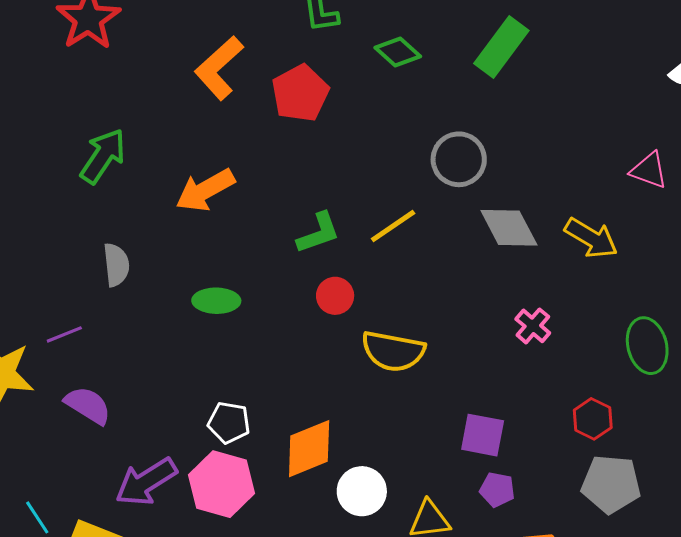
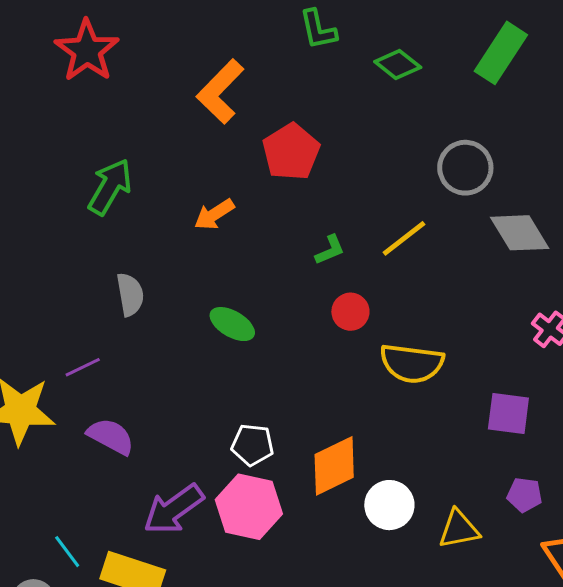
red pentagon: (300, 93) -> (291, 152), moved
orange arrow: (205, 190) -> (214, 214), size x0.7
green L-shape: (318, 233) -> (330, 250), size x0.7
green ellipse: (216, 301) -> (232, 324), turned 33
purple square: (483, 435) -> (508, 413), moved

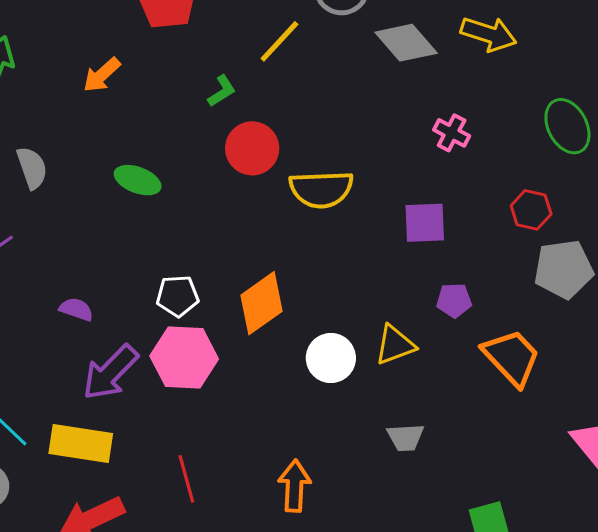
yellow line: (404, 238) -> (279, 41), moved
red circle: (350, 312) -> (252, 148), size x1.4
purple semicircle: (111, 436) -> (76, 309), moved, size x0.7
white circle: (389, 505) -> (331, 358), moved

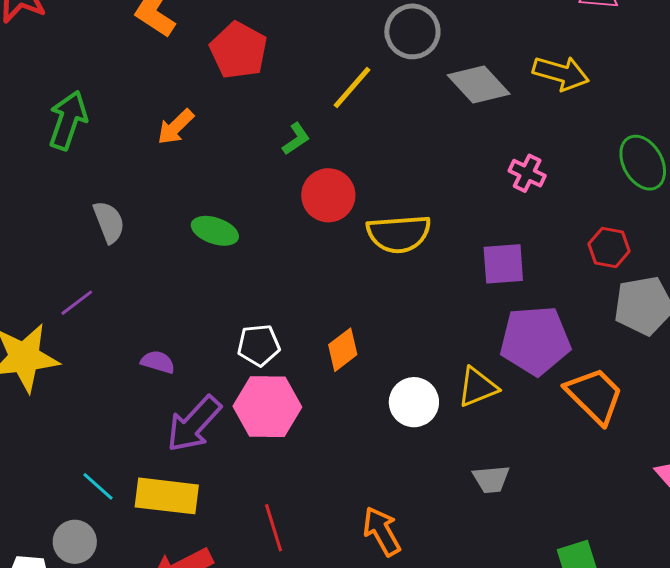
purple pentagon: (454, 300) -> (535, 340), size x2.0
orange diamond: (261, 303) -> (343, 350), size x0.7
orange arrow: (295, 486) -> (382, 531), turned -30

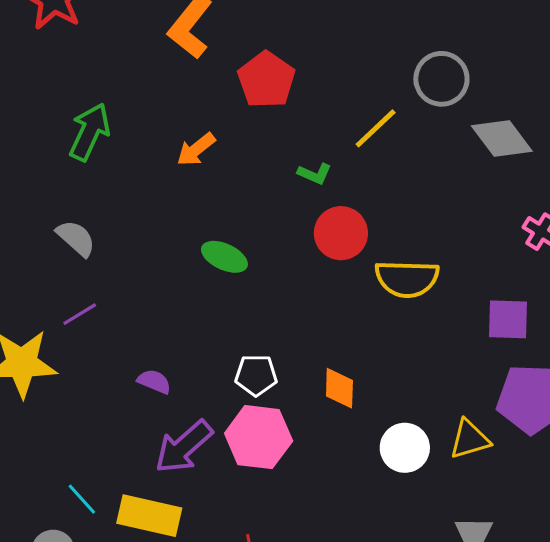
green L-shape: (296, 139) -> (315, 174), turned 52
gray semicircle: (109, 222) -> (76, 238), moved, turned -33
orange diamond: (343, 350) -> (339, 388), turned -57

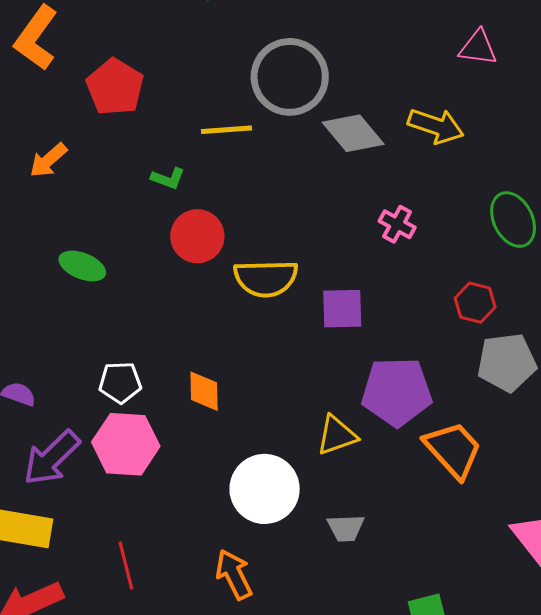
gray circle: (441, 79) -> (290, 77), size x1.4
yellow line: (376, 128) -> (227, 130), turned 42
purple square: (508, 319) -> (342, 309), moved
white circle: (405, 448) -> (265, 489), moved, size x1.4

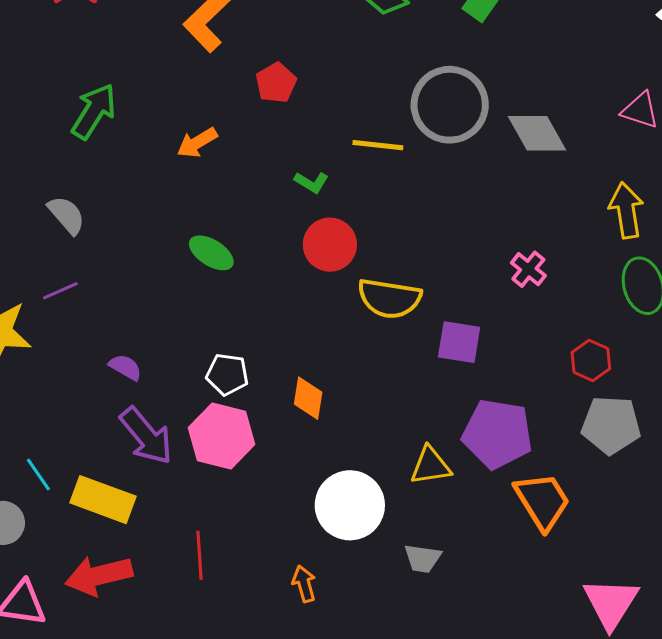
red pentagon: (115, 87) -> (276, 83), size x0.7
yellow arrow: (436, 126) -> (626, 210), moved, turned -128
gray diamond: (353, 133) -> (537, 133), moved
purple arrow: (52, 458) -> (146, 436), turned -96
orange arrow: (234, 574) -> (304, 584), size x0.7

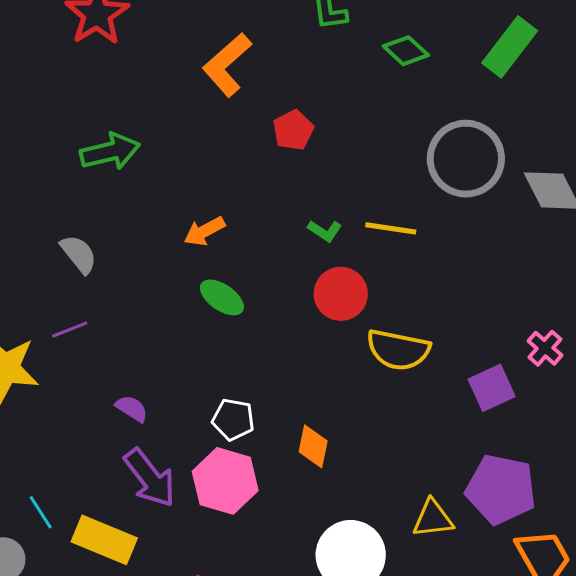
green arrow: (94, 111) -> (110, 152), turned 42
orange arrow: (197, 143) -> (204, 231), moved
yellow line: (378, 145) -> (391, 228), moved
pink cross: (528, 269) -> (545, 348), moved
purple square: (459, 342) -> (492, 388), moved, turned -36

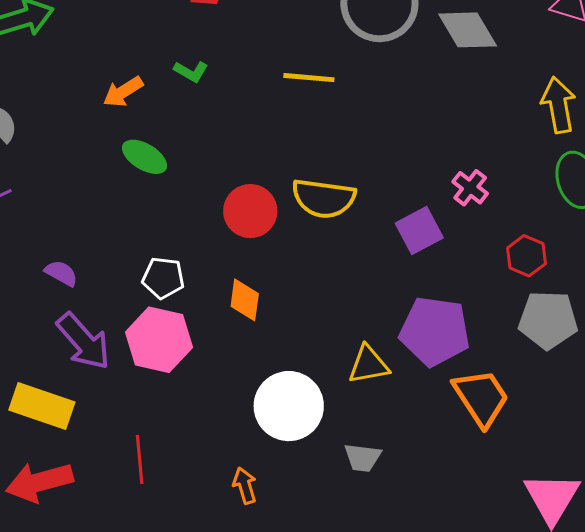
green L-shape: (325, 231) -> (191, 71), moved
red circle: (341, 294) -> (250, 211), moved

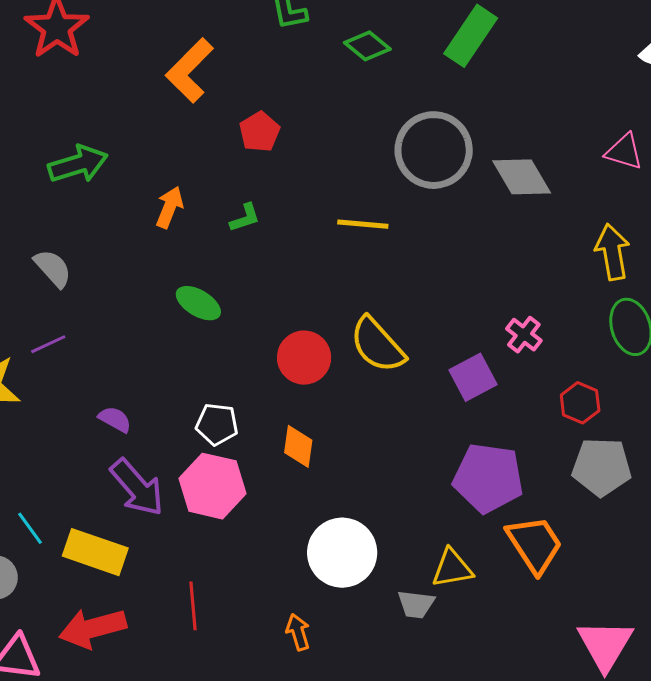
green L-shape: (191, 71) -> (245, 218), turned -48
orange arrow: (123, 92) -> (170, 207), moved, turned 144
yellow semicircle: (324, 198) -> (377, 345), turned 40
yellow triangle: (369, 365) -> (452, 568), moved

